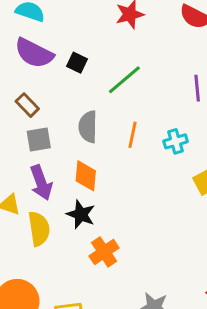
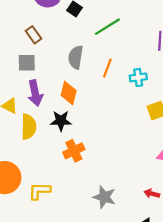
gray square: (39, 139) -> (27, 63), moved
black star: (81, 214) -> (61, 121), turned -30

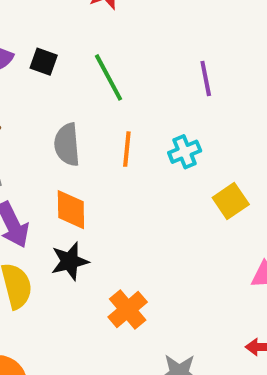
green line: (107, 27) -> (108, 77), turned -72
orange cross: (74, 151) -> (128, 309), moved

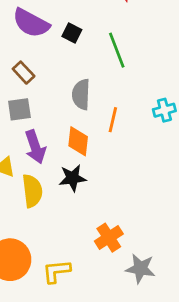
orange line: (127, 149) -> (113, 120), moved
orange cross: (128, 309) -> (109, 238), moved

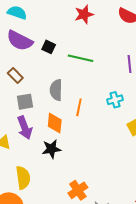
green line: (117, 50) -> (81, 58), turned -55
gray square: (19, 109) -> (25, 102), moved
yellow semicircle: (32, 191) -> (23, 178), moved

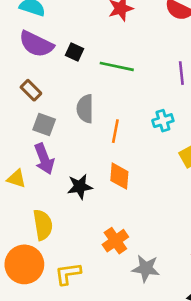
gray square: (25, 102) -> (44, 125), turned 30
orange diamond: (55, 123) -> (119, 176), moved

